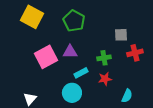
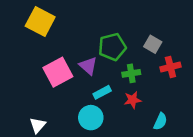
green pentagon: (74, 21) -> (112, 47), moved, turned 30
gray square: (121, 35) -> (153, 44), turned 32
purple triangle: (70, 52) -> (88, 66), turned 42

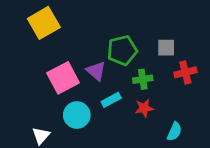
yellow square: (40, 21) -> (44, 23), turned 32
gray square: (153, 44) -> (166, 48), turned -30
cyan circle: (91, 118) -> (77, 115), moved

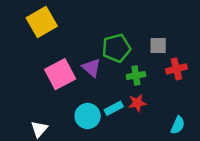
cyan rectangle: (111, 100) -> (114, 108), moved
cyan circle: (77, 115) -> (88, 116), moved
cyan semicircle: (174, 132) -> (178, 125), moved

